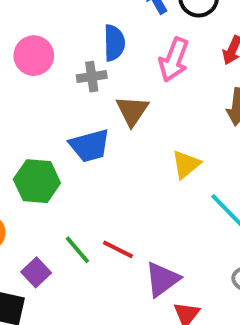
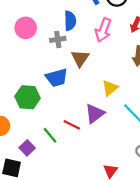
red line: (118, 249) -> (72, 125), moved
purple triangle: (162, 279) -> (95, 114), moved

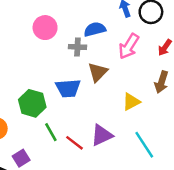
blue semicircle: (70, 21) -> (95, 29), turned -114
yellow triangle: (110, 88) -> (131, 102), moved
green line: (50, 135) -> (51, 132), moved

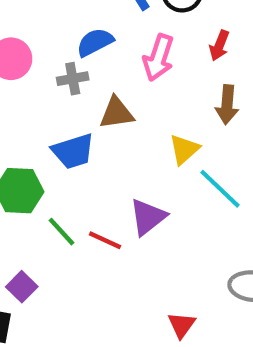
brown triangle: (98, 72) -> (117, 113), turned 50
cyan line: (144, 145) -> (220, 189), moved

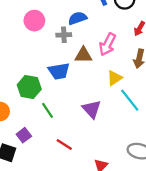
pink arrow: (158, 58) -> (107, 44), moved
purple triangle: (148, 217) -> (92, 109), turned -42
red line: (105, 240) -> (64, 145), moved

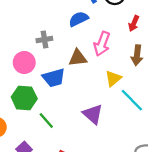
blue semicircle: (77, 18) -> (79, 19), moved
pink circle: (34, 21) -> (24, 63), moved
gray cross: (64, 35) -> (44, 39), moved

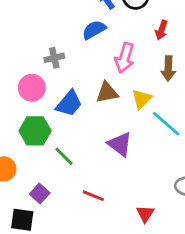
brown triangle: (78, 58) -> (107, 93), moved
blue trapezoid: (54, 78) -> (69, 104), turned -30

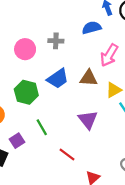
pink circle: (32, 88) -> (25, 49), moved
green line: (64, 156) -> (42, 127), moved
red line: (93, 196) -> (67, 155), moved

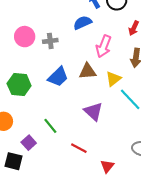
pink circle: (25, 49) -> (25, 37), moved
green hexagon: (26, 92) -> (19, 85), moved

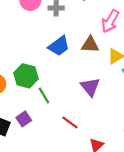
green hexagon: (19, 85) -> (26, 76), moved
purple square: (29, 143) -> (24, 119), moved

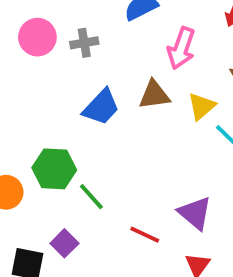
purple triangle: (90, 87) -> (195, 213), moved

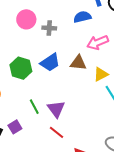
pink arrow: (181, 48) -> (98, 42), turned 35
green hexagon: (54, 169) -> (21, 68), moved
purple triangle: (195, 213) -> (56, 109), moved

